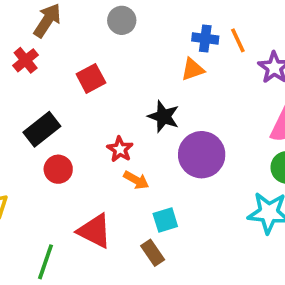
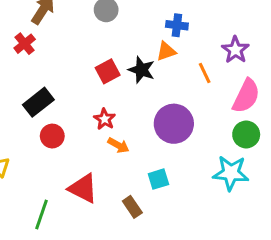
orange line: (238, 40) -> (205, 73), moved
red square: (91, 78) -> (108, 71), moved
black star: (164, 117) -> (142, 70), moved
cyan square: (165, 220) -> (158, 179), moved

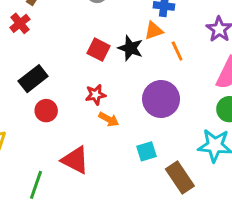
red square: (108, 71) -> (98, 50), turned -35
orange line: (205, 73) -> (177, 51), moved
red star: (105, 119) -> (96, 95), turned 30
brown rectangle: (132, 207) -> (180, 178), moved, size x1.5

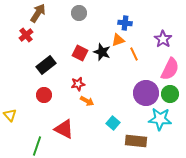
black rectangle: (33, 79) -> (46, 65), moved
purple circle: (161, 99) -> (146, 93), moved
cyan square: (146, 151) -> (113, 123), turned -32
brown rectangle: (180, 178) -> (136, 141), turned -50

